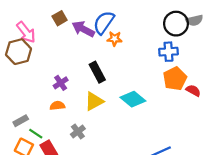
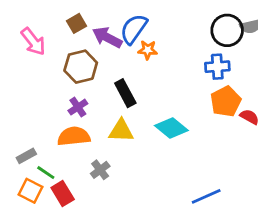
brown hexagon: (19, 52) -> (81, 67), moved
yellow triangle: (94, 101) -> (121, 131), turned 30
orange semicircle: (57, 106) -> (74, 136), size x1.6

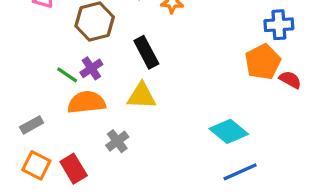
blue cross: (217, 67) -> (279, 25), moved
cyan diamond: (171, 128) -> (229, 131), moved
green line: (46, 173) -> (67, 75), moved

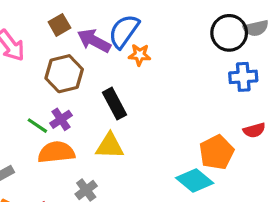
orange pentagon: (263, 62) -> (217, 152), moved
red semicircle: (290, 80) -> (254, 130), turned 135

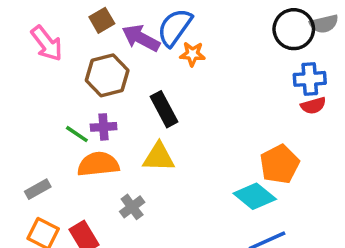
purple cross: (61, 119) -> (104, 127), turned 30
red semicircle: (254, 130) -> (313, 106), moved

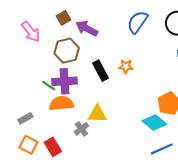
blue semicircle: (175, 27) -> (137, 22), moved
orange star: (192, 54) -> (126, 66), moved
purple cross: (104, 127) -> (65, 81), size x1.6
yellow triangle: (159, 157) -> (97, 114), moved

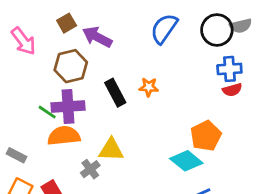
gray rectangle: (25, 118) -> (16, 155), turned 56

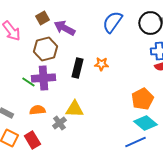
black rectangle: (115, 93) -> (77, 68), turned 42
orange semicircle: (64, 136) -> (37, 110), moved, size x0.7
cyan diamond: (186, 161) -> (145, 123), moved

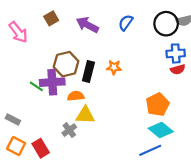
blue semicircle: (112, 22) -> (126, 23), size x0.7
purple arrow: (64, 28) -> (87, 25), moved
brown hexagon: (45, 49) -> (66, 64), moved
orange semicircle: (37, 110) -> (76, 96), moved

